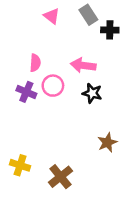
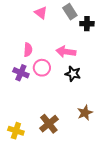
brown cross: (61, 177) -> (49, 124), moved

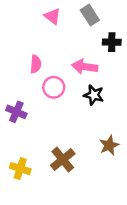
black cross: (87, 24) -> (112, 42), moved
purple cross: (21, 73) -> (16, 112), moved

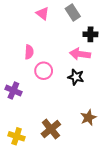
pink arrow: (85, 67) -> (80, 54), moved

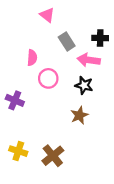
gray rectangle: (73, 12) -> (67, 42), moved
brown star: (88, 118) -> (79, 115), moved
brown cross: (51, 129) -> (53, 156), moved

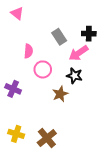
pink triangle: (47, 15) -> (17, 13), moved
pink arrow: (89, 60) -> (79, 53), turned -42
brown star: (79, 115) -> (60, 94), moved

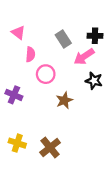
pink triangle: (17, 13) -> (18, 32), moved
black star: (74, 76) -> (94, 81), moved

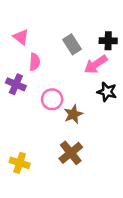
pink circle: (46, 74) -> (52, 99), moved
purple cross: (14, 95) -> (16, 84), moved
brown cross: (50, 147) -> (71, 153), moved

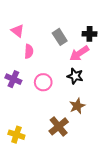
purple cross: (16, 84) -> (13, 79), moved
black star: (107, 92) -> (75, 76), moved
brown star: (73, 114) -> (77, 106), moved

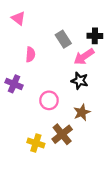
pink triangle: (17, 31) -> (18, 18), moved
pink circle: (43, 82) -> (49, 100), moved
yellow cross: (16, 135) -> (36, 143), moved

